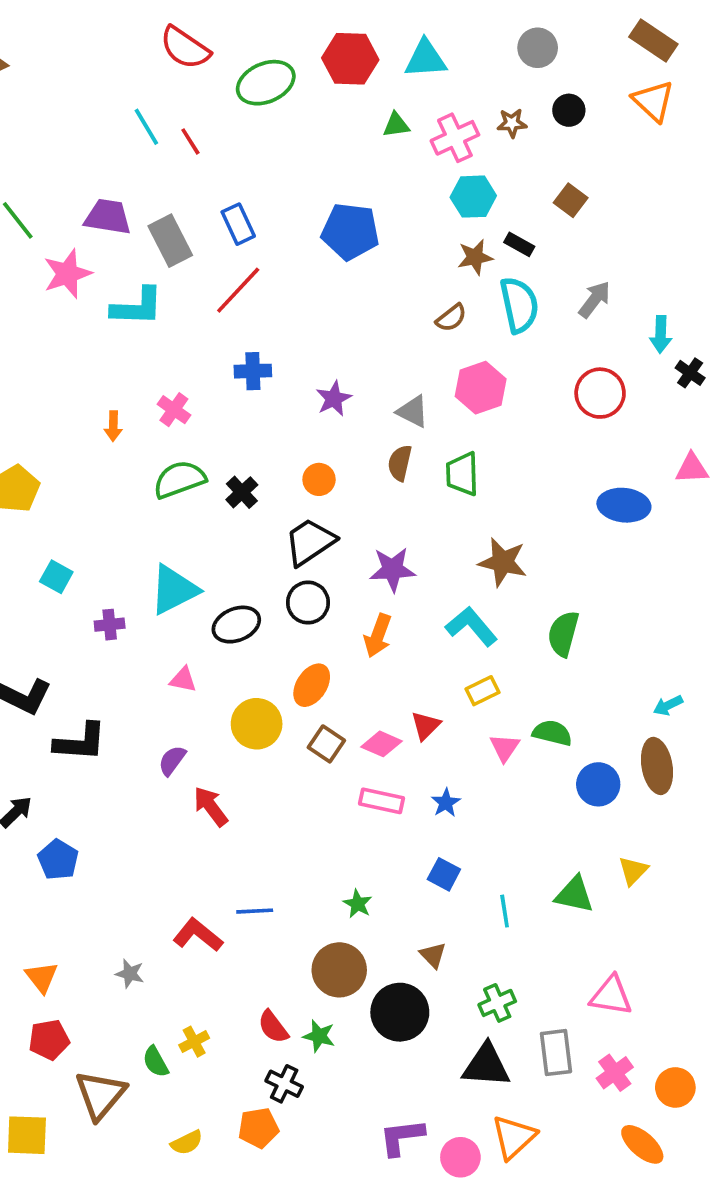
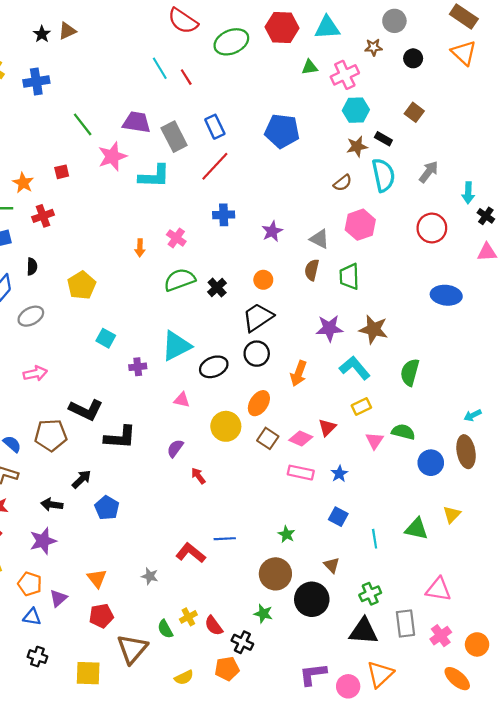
brown star: (512, 123) -> (373, 47), moved
pink triangle: (692, 468) -> (487, 252), moved
purple star: (392, 569) -> (329, 328), moved
red arrow: (211, 806) -> (198, 476), size x0.7
red semicircle: (273, 1027) -> (214, 626), moved

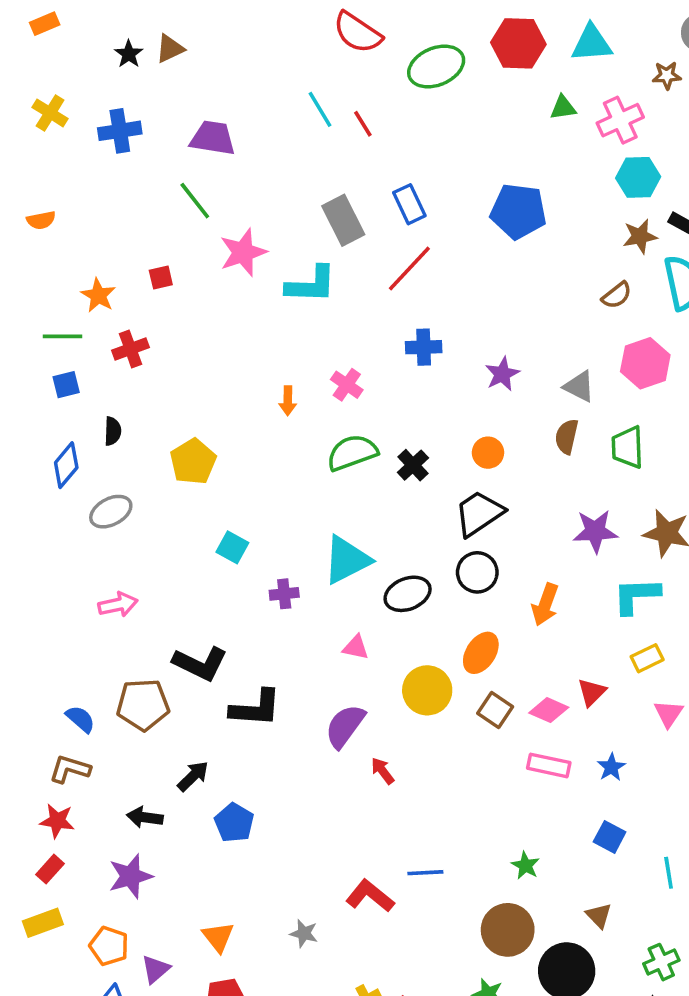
purple trapezoid: (137, 122) -> (213, 138), moved
cyan L-shape: (355, 368) -> (636, 596), turned -52
purple semicircle: (175, 448) -> (345, 726), size x1.5

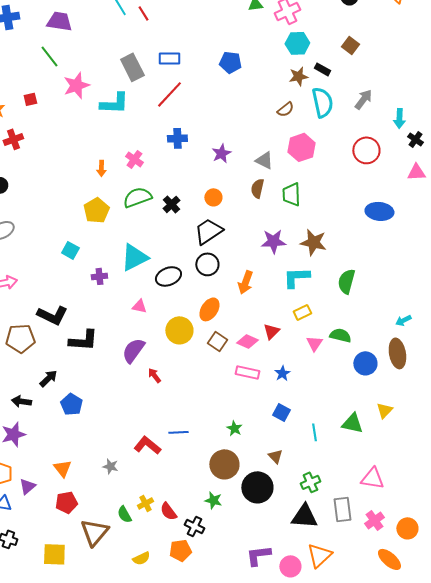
blue rectangle: (409, 204) -> (169, 58), turned -65
blue pentagon: (518, 211) -> (230, 62), size x0.7
yellow pentagon: (193, 462) -> (96, 210), moved

